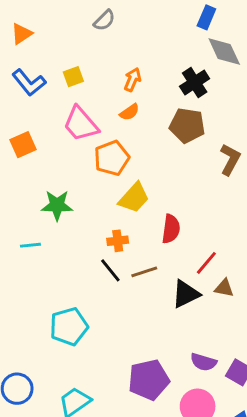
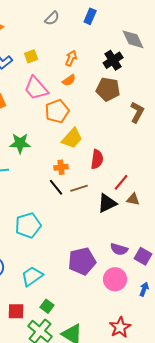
blue rectangle: (206, 17) -> (90, 16), moved

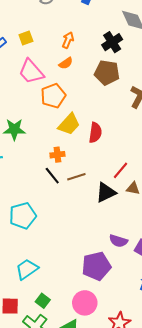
red semicircle: (97, 159) -> (95, 133), moved
purple pentagon: (82, 261) -> (96, 266), moved
pink circle: (115, 279) -> (85, 303), moved

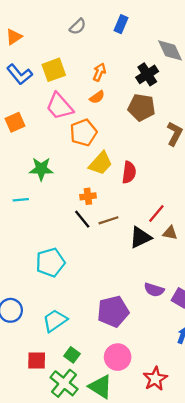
yellow square: (26, 38) -> (54, 70), size x1.5
purple pentagon: (96, 266) -> (113, 311), moved

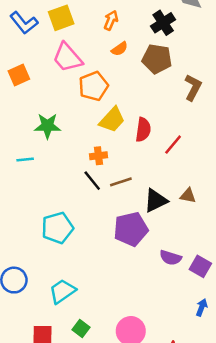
orange semicircle: (97, 97) -> (120, 49), moved
red line: (156, 213) -> (173, 145), moved
purple pentagon: (113, 311) -> (131, 229), moved

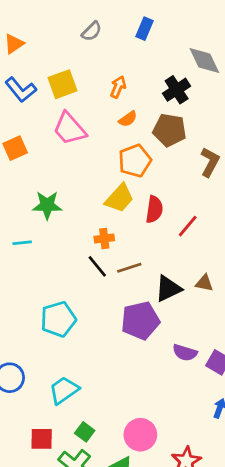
orange pentagon: (93, 86) -> (135, 161), moved

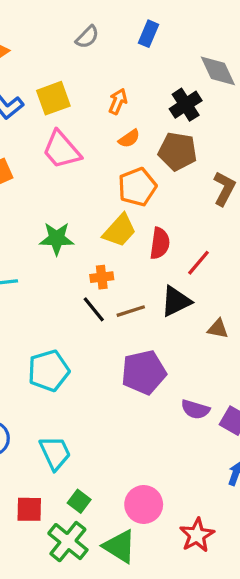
green star: (47, 205) -> (57, 238), moved
black triangle: (168, 289) -> (176, 301), moved
cyan trapezoid: (64, 390) -> (55, 453), turned 100

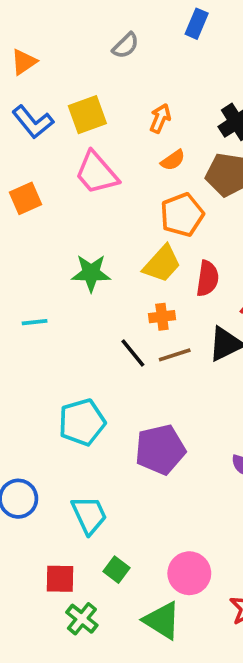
blue rectangle: (149, 34) -> (197, 24), moved
orange cross: (102, 277) -> (162, 317), moved
purple pentagon: (144, 372) -> (160, 449), moved
green cross: (68, 542) -> (82, 619), moved, size x0.7

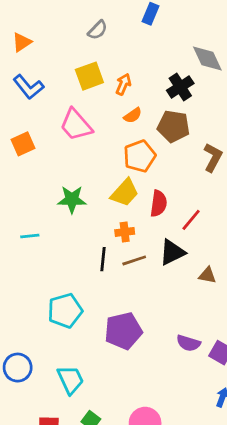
yellow square: (87, 115) -> (89, 76), moved
black line: (133, 353) -> (103, 259), turned 45

